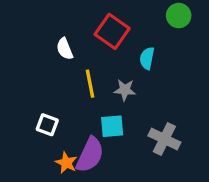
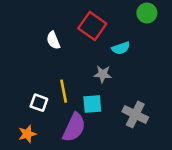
cyan semicircle: (147, 58) -> (121, 48), turned -120
yellow line: (90, 84) -> (64, 91), moved
orange star: (66, 163) -> (27, 134), moved, turned 30

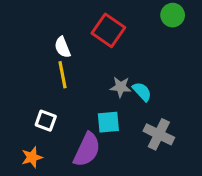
cyan semicircle: (121, 48) -> (142, 92), moved, turned -114
yellow line: (64, 91) -> (63, 75), moved

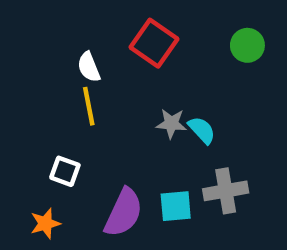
green circle: (173, 15) -> (247, 45), moved
cyan square: (108, 122) -> (176, 206), moved
gray cross: (159, 134) -> (226, 191), turned -36

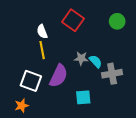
white square: (65, 171) -> (31, 81), size x1.5
gray cross: (226, 191) -> (112, 74), moved
purple semicircle: (124, 213) -> (59, 76), moved

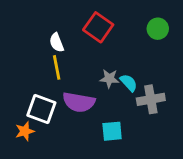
purple semicircle: (59, 76) -> (79, 102), turned 75
orange star: (22, 106) -> (25, 131), moved

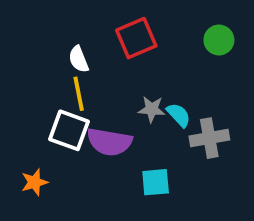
red square: (98, 27) -> (136, 38), turned 32
white square: (41, 109) -> (69, 130), moved

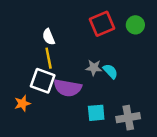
red square: (136, 38) -> (102, 24), moved
gray cross: (209, 138) -> (128, 118), moved
orange star: (34, 182) -> (22, 103), moved

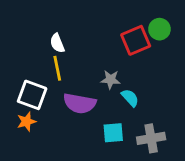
red square: (102, 24) -> (136, 40), moved
cyan semicircle: (110, 71) -> (130, 98), moved
white square: (43, 81) -> (32, 95), moved

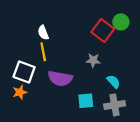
red square: (136, 40) -> (103, 30), turned -30
gray star: (110, 80) -> (93, 60), moved
cyan semicircle: (130, 98) -> (113, 82), moved

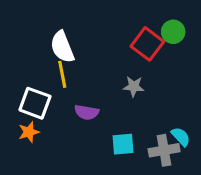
white semicircle: (43, 33) -> (62, 47), size x1.5
purple semicircle: (60, 78) -> (87, 112), size x0.7
cyan semicircle: (113, 82) -> (181, 137), moved

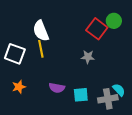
white square: (35, 103) -> (15, 54), moved
purple semicircle: (87, 112) -> (57, 88), moved

